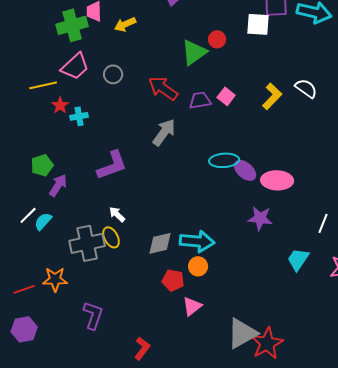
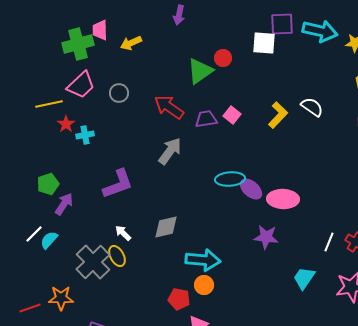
gray cross: (87, 243) -> (93, 262), turned -32
gray diamond: (160, 243) -> (166, 227), moved

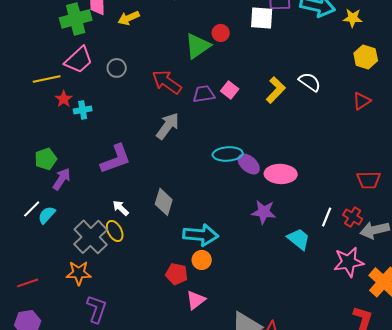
gray diamond: (166, 227) -> (164, 202), turned -60
cyan trapezoid: (304, 278) -> (299, 239), moved, turned 95
orange star: (61, 298) -> (79, 273), moved

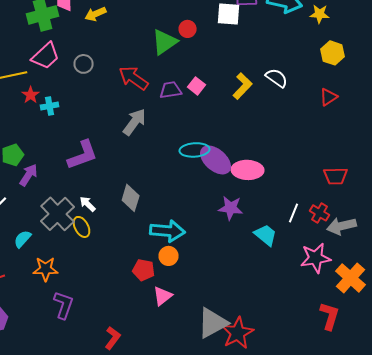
purple ellipse: (249, 164) -> (216, 160), size x1.4
cyan semicircle: (47, 215) -> (23, 239), moved
gray cross: (91, 237) -> (58, 214), moved

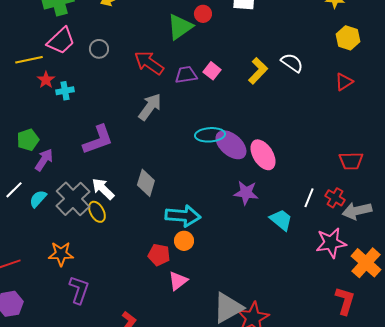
pink ellipse: (248, 170) -> (263, 155), turned 56
white arrow: (88, 204) -> (103, 189), size x1.4
cyan semicircle: (23, 239) -> (38, 199), moved

